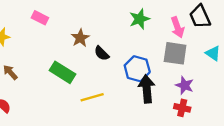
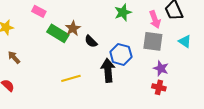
green rectangle: (62, 72) -> (58, 33), moved
black arrow: (147, 89) -> (108, 70), moved
yellow line: (92, 97) -> (71, 78), moved

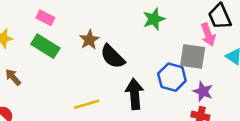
pink arrow: (155, 19) -> (208, 35), moved
green rectangle: (58, 33) -> (45, 46), moved
black semicircle: (91, 41) -> (113, 57), size x1.5
blue hexagon: (121, 54) -> (172, 77), moved

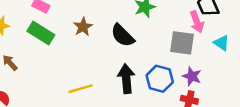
black semicircle: (113, 57) -> (123, 35), moved
blue hexagon: (172, 77) -> (160, 79), moved

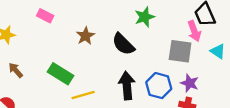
green rectangle: (41, 33) -> (61, 74), moved

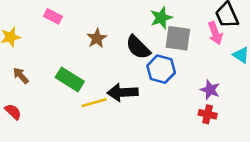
gray square: (180, 51) -> (178, 38), moved
black arrow: (127, 86) -> (123, 92), moved, turned -88
blue hexagon: (159, 86) -> (161, 69), moved

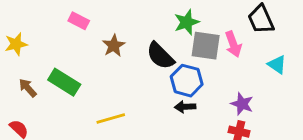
pink rectangle: (53, 16) -> (79, 21), moved
pink arrow: (215, 33) -> (233, 44), moved
green rectangle: (70, 79) -> (64, 82), moved
black arrow: (123, 92) -> (185, 107), moved, size x0.6

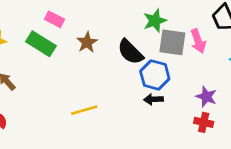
green rectangle: (64, 82) -> (41, 44), moved

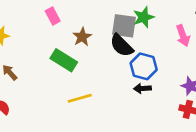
pink rectangle: (54, 19) -> (53, 16), turned 35
gray square: (172, 42) -> (124, 26), moved
green rectangle: (41, 44) -> (64, 60), moved

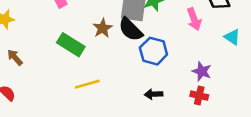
brown star: (82, 37) -> (103, 28), moved
black arrow: (142, 88) -> (153, 94), moved

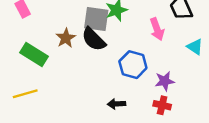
blue hexagon: (153, 51) -> (133, 65), moved
purple star: (202, 71) -> (165, 81), turned -30
yellow line: (87, 84) -> (25, 94), moved

